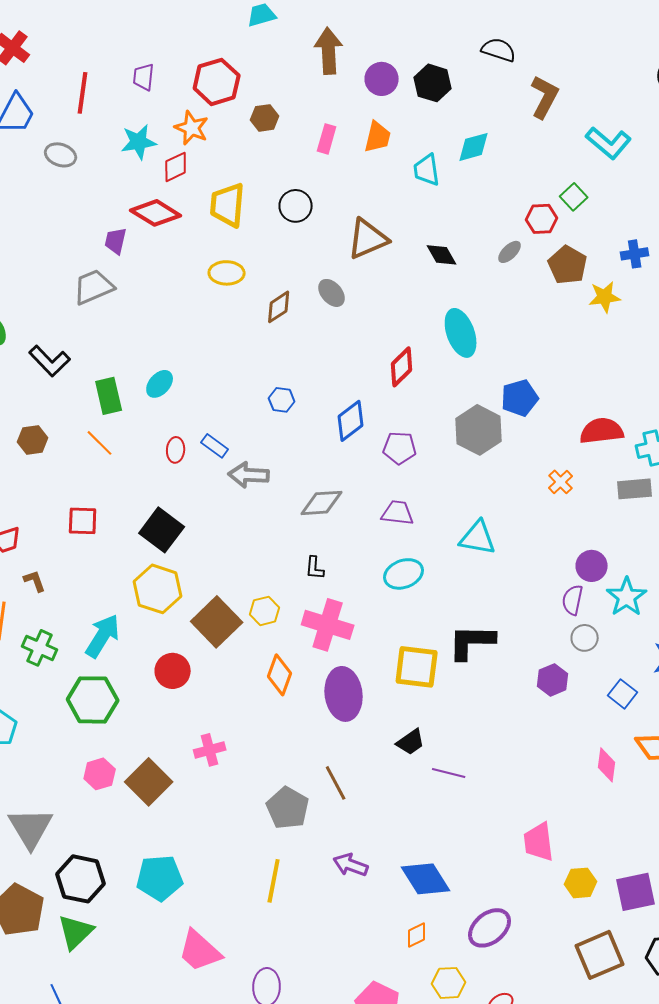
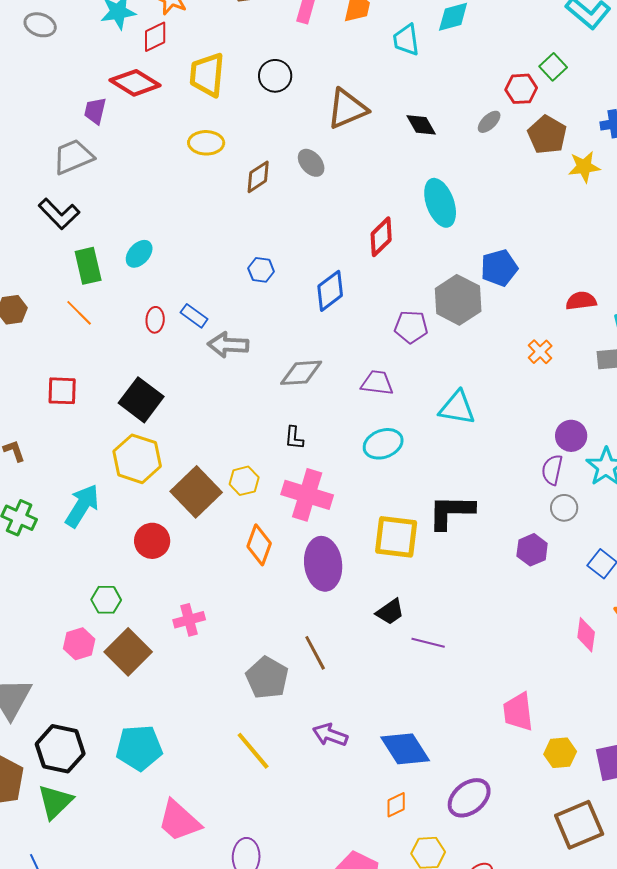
black L-shape: (50, 361) -> (59, 214), moved
red semicircle: (602, 431) -> (581, 301), size x0.7
purple pentagon: (400, 448) -> (411, 327), moved
green hexagon: (93, 700) -> (106, 600), moved, size x0.6
yellow line: (274, 881) -> (253, 751), turned -51

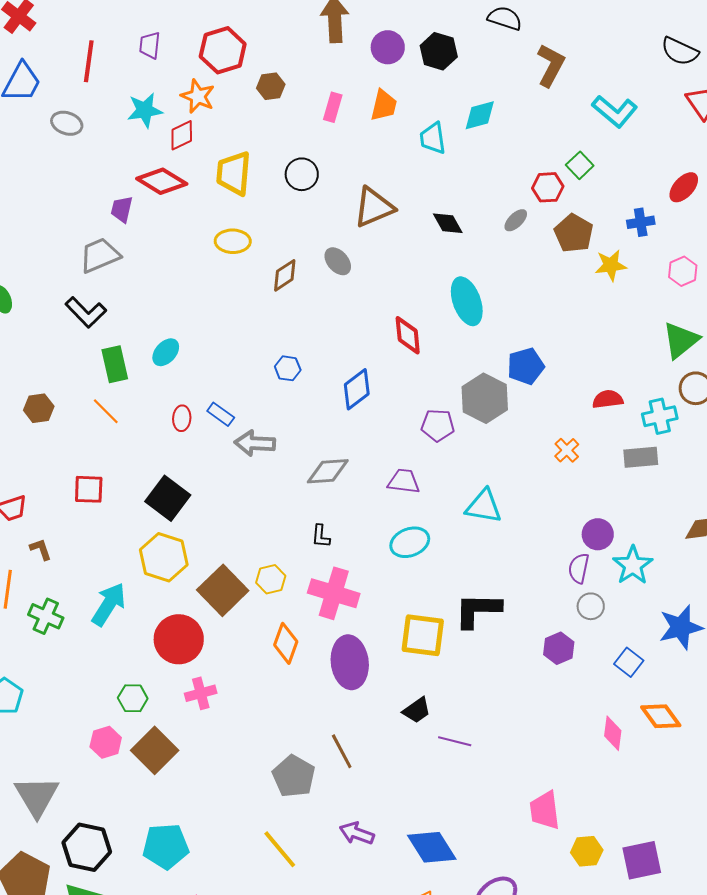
red diamond: (381, 237) -> (408, 335), turned -51
red circle: (152, 541) -> (179, 639), size x1.4
pink cross: (189, 620) -> (201, 693), moved

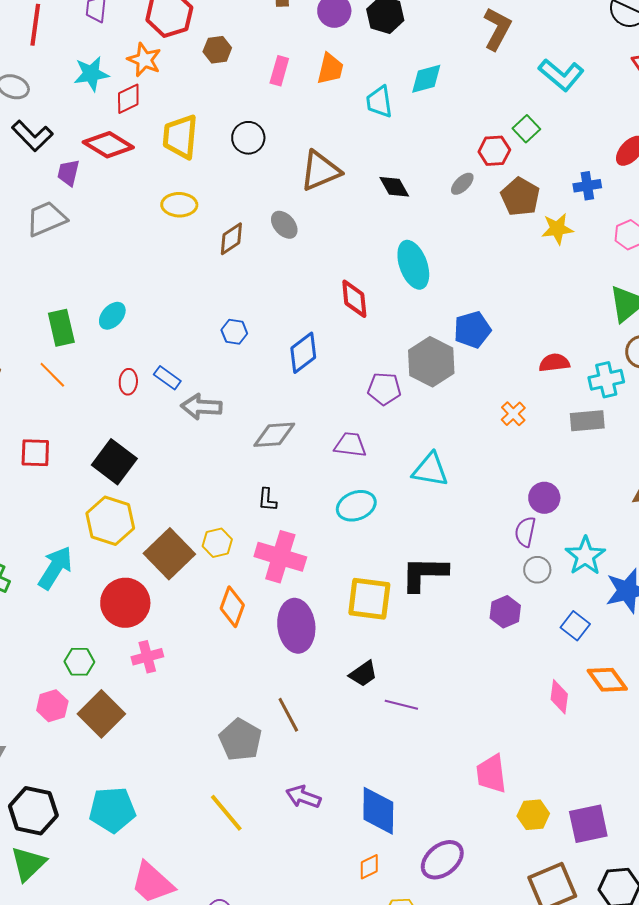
black L-shape: (86, 312) -> (32, 136), moved
cyan star: (633, 565) -> (585, 556), moved
blue diamond: (432, 847) -> (378, 811), turned 33

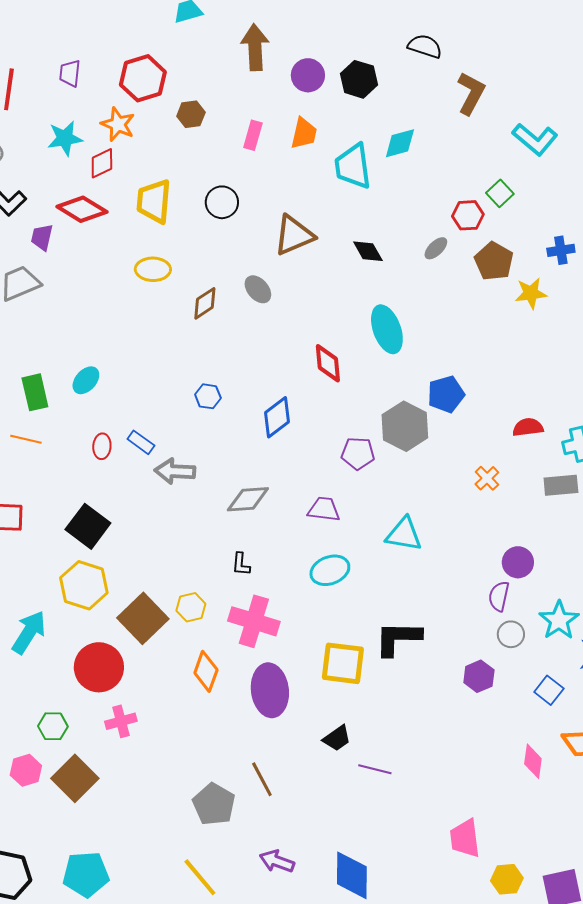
cyan trapezoid: (379, 102) -> (353, 166), size x1.4
orange line: (52, 375) -> (26, 439), turned -32

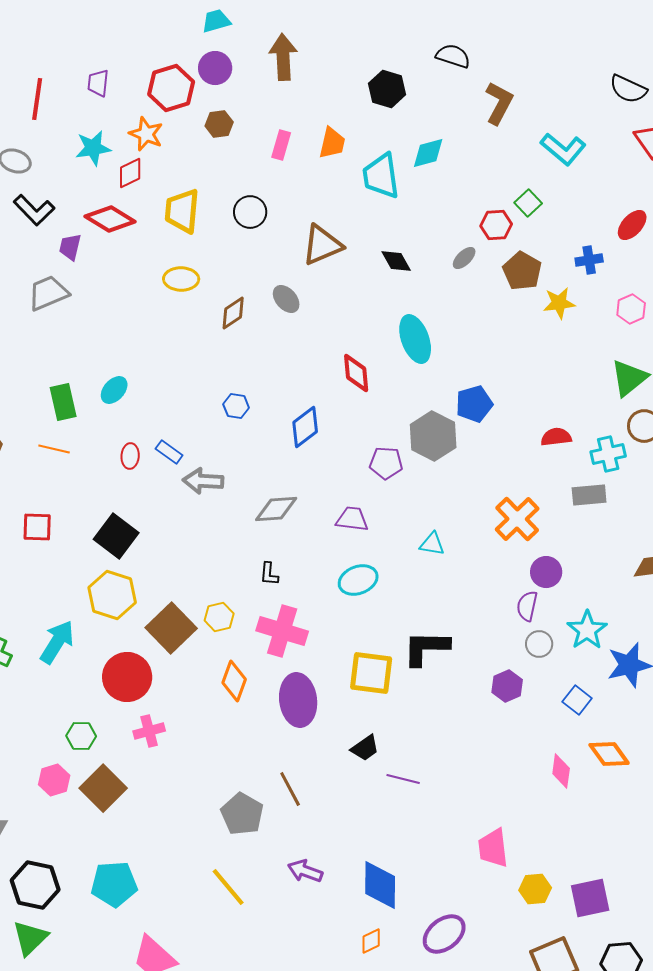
purple circle: (308, 75) -> (215, 68), moved
orange cross: (487, 478) -> (517, 519), moved, size x1.8
cyan triangle: (404, 534) -> (432, 544), size x0.7

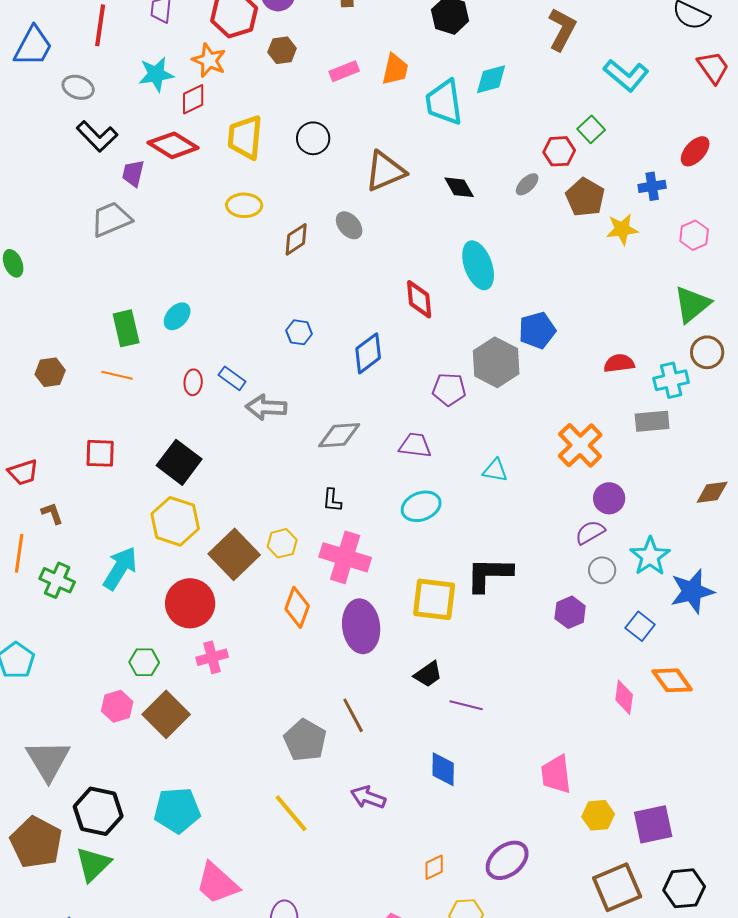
pink rectangle: (281, 145) -> (344, 71), turned 52
purple semicircle: (527, 606) -> (590, 532), turned 48
blue diamond: (380, 885) -> (443, 769), moved, size x0.7

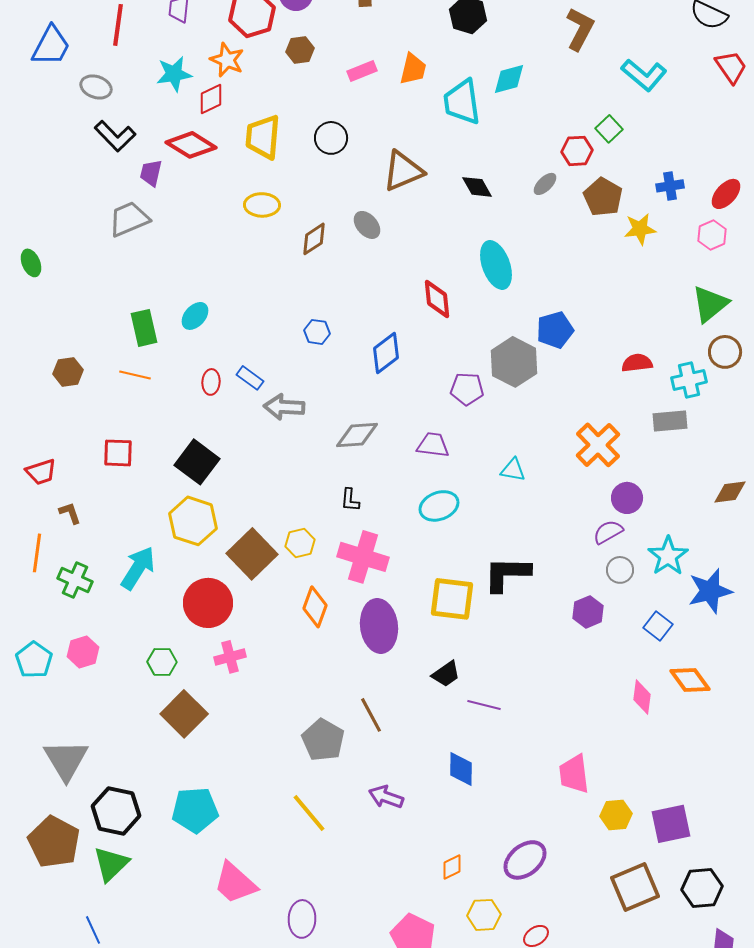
red ellipse: (695, 151) -> (726, 194), moved
pink hexagon: (117, 706) -> (83, 652), moved

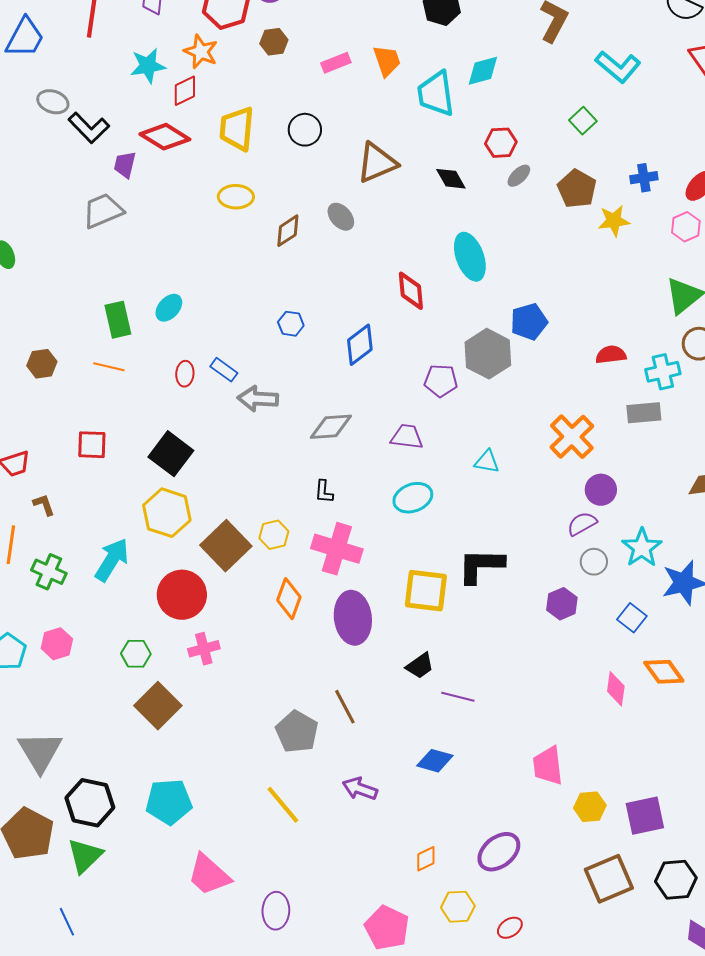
orange trapezoid: (413, 69) -> (387, 61), turned -32
gray ellipse: (96, 87) -> (53, 102), moved
red hexagon: (577, 151) -> (501, 143), moved
blue diamond: (461, 769) -> (435, 761), turned -75

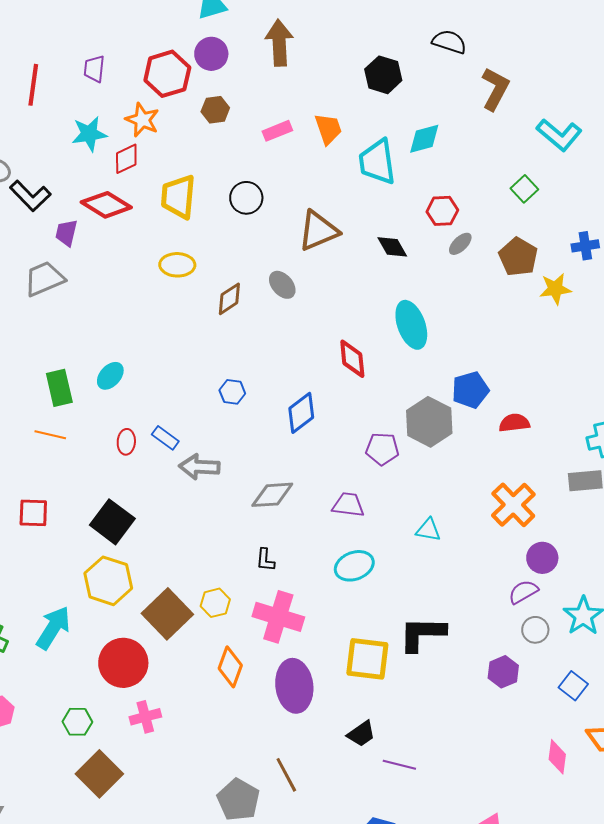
red semicircle: (611, 355) -> (514, 423), moved

